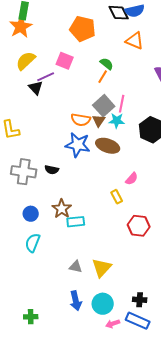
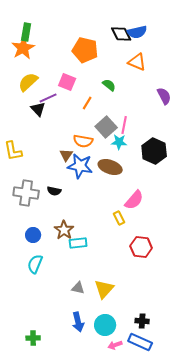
orange line: (103, 77) -> (87, 103), moved
brown triangle: (99, 121) -> (66, 155), moved
pink semicircle: (132, 179) -> (134, 200), size x1.5

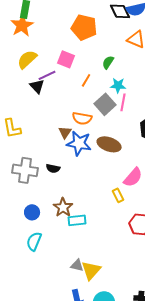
green semicircle: (109, 85) -> (108, 62), turned -96
cyan star: (119, 142) -> (118, 85), moved
yellow triangle: (104, 289) -> (91, 270), moved

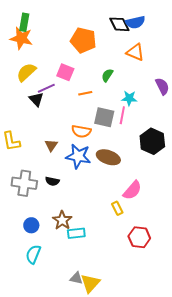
orange star: (22, 25) -> (21, 38), turned -30
orange line: (86, 80) -> (85, 93), turned 48
cyan star: (118, 85) -> (129, 98), moved
gray square: (105, 104) -> (104, 117), turned -35
brown triangle: (65, 132) -> (51, 145), moved

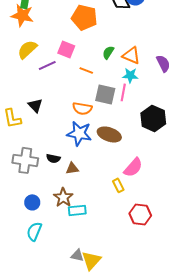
orange triangle: (135, 52) -> (131, 55), moved
orange line: (85, 93) -> (86, 70), turned 32
black triangle: (36, 99) -> (35, 105), moved
brown triangle: (51, 145) -> (72, 168), moved, turned 48

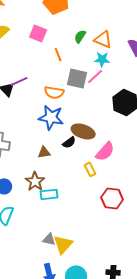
purple line: (47, 65) -> (19, 81), moved
orange line: (86, 70) -> (58, 54), turned 48
pink line: (123, 92) -> (95, 76), turned 36
brown ellipse: (109, 134) -> (83, 131), moved
black semicircle: (53, 158) -> (69, 142), moved, turned -48

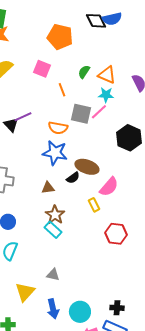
brown star: (35, 181) -> (55, 215), moved
cyan rectangle: (49, 194) -> (53, 230), turned 48
yellow triangle: (63, 244) -> (25, 292), moved

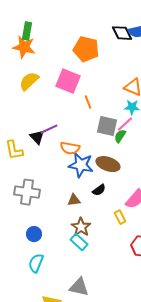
pink square: (42, 69) -> (68, 81), size x1.4
green semicircle: (84, 72) -> (120, 136), moved
orange semicircle: (58, 128) -> (70, 148), moved
brown ellipse: (87, 167) -> (108, 164), moved
gray triangle: (53, 275) -> (79, 287), size x1.5

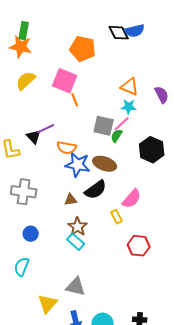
orange line: (88, 102) -> (75, 100), moved
black semicircle: (99, 190) -> (96, 190), size x1.6
cyan semicircle: (36, 263) -> (22, 267), moved

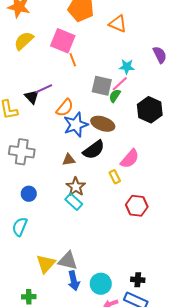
orange triangle: (130, 87) -> (118, 24), moved
orange semicircle: (67, 148) -> (65, 108), turned -60
blue star: (78, 165) -> (76, 125), turned -30
gray triangle: (76, 287) -> (68, 261), moved

